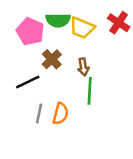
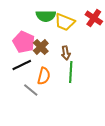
pink pentagon: (30, 32) -> (24, 42), moved
gray line: (39, 114) -> (31, 90), turned -63
orange semicircle: (61, 114) -> (44, 76), moved

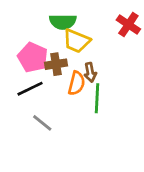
yellow trapezoid: (65, 22) -> (76, 41), moved
brown cross: (41, 47) -> (56, 64), turned 35
orange semicircle: (44, 76) -> (76, 83), moved

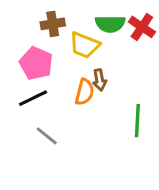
green semicircle: (63, 22) -> (110, 24), moved
brown cross: (56, 64) -> (53, 24), moved
green line: (97, 98) -> (137, 121), moved

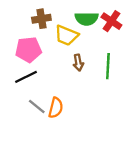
pink pentagon: (36, 63) -> (28, 50), turned -30
orange semicircle: (84, 92) -> (56, 108), moved
green line: (137, 121) -> (108, 66), moved

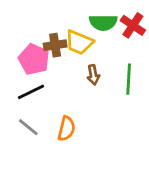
brown cross: (41, 19) -> (55, 45), moved
pink pentagon: (28, 50) -> (34, 59), turned 30
gray line: (37, 107) -> (28, 127), moved

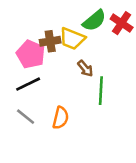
green semicircle: (103, 23) -> (94, 20), turned -40
brown arrow: (93, 75) -> (85, 69), turned -30
green line: (129, 79) -> (101, 91), moved

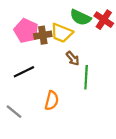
green semicircle: (94, 20) -> (80, 17), turned 65
pink pentagon: (31, 54) -> (26, 31), moved
gray line: (26, 117) -> (14, 112), moved

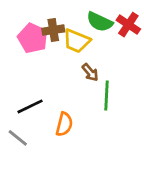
brown cross: (43, 35) -> (53, 30), moved
black line: (24, 72) -> (30, 106), moved

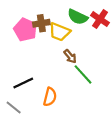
green line: (107, 96) -> (83, 74), turned -45

